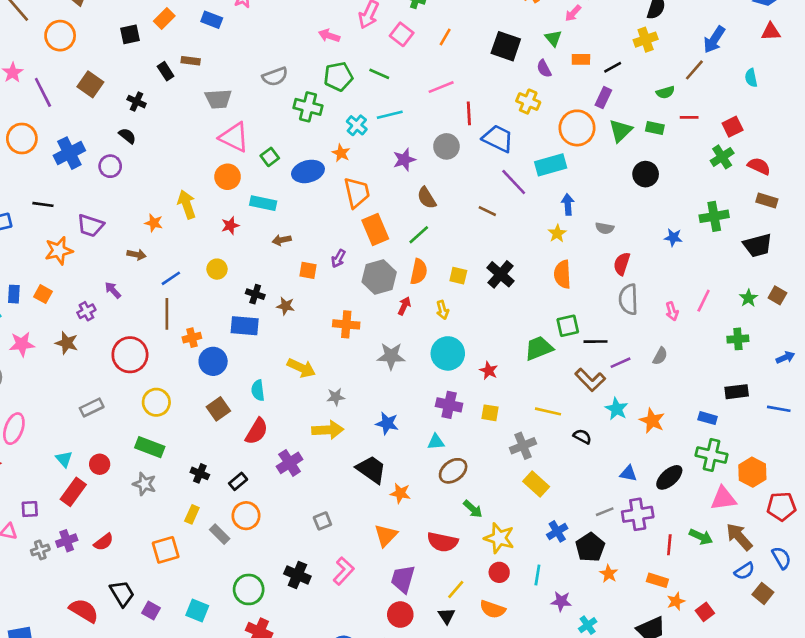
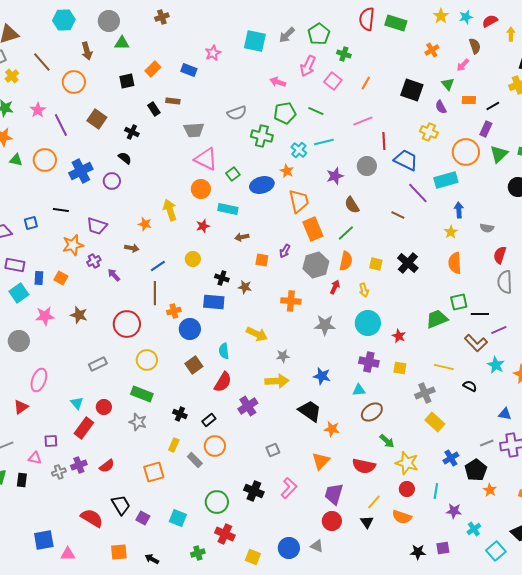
purple cross: (86, 311) -> (94, 261), moved

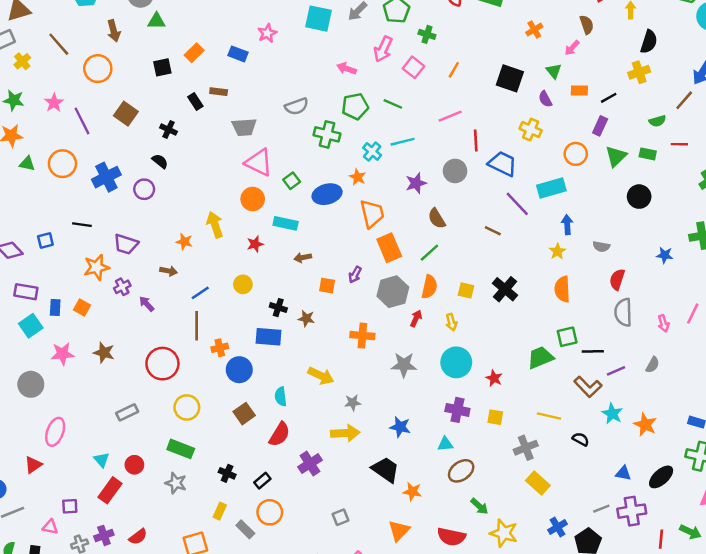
orange circle: (466, 152) -> (576, 154), size x0.7

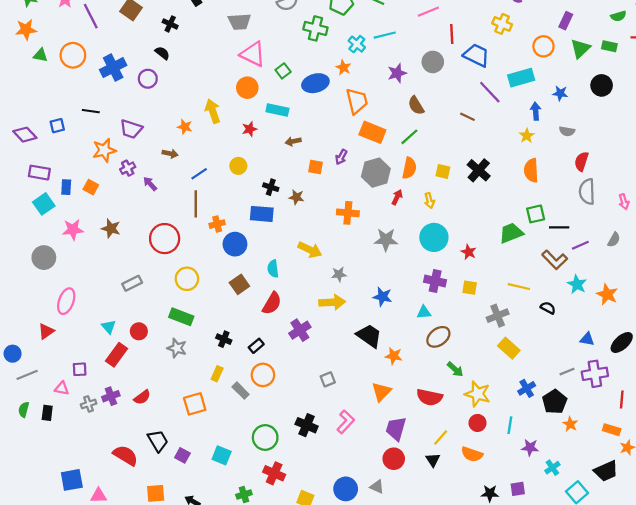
orange rectangle: (389, 248) -> (372, 132), turned -45
blue star: (665, 255) -> (560, 93), moved

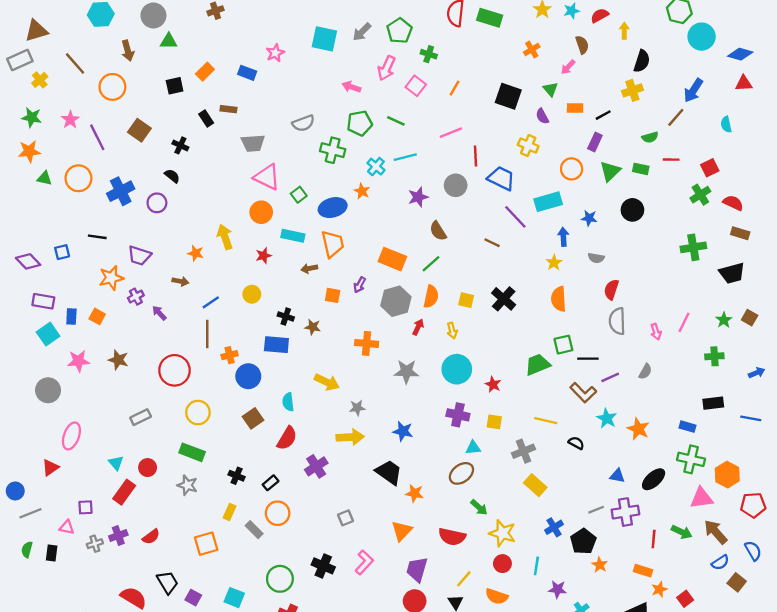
orange trapezoid: (357, 101) -> (333, 244), moved
cyan triangle: (424, 312) -> (473, 448), moved

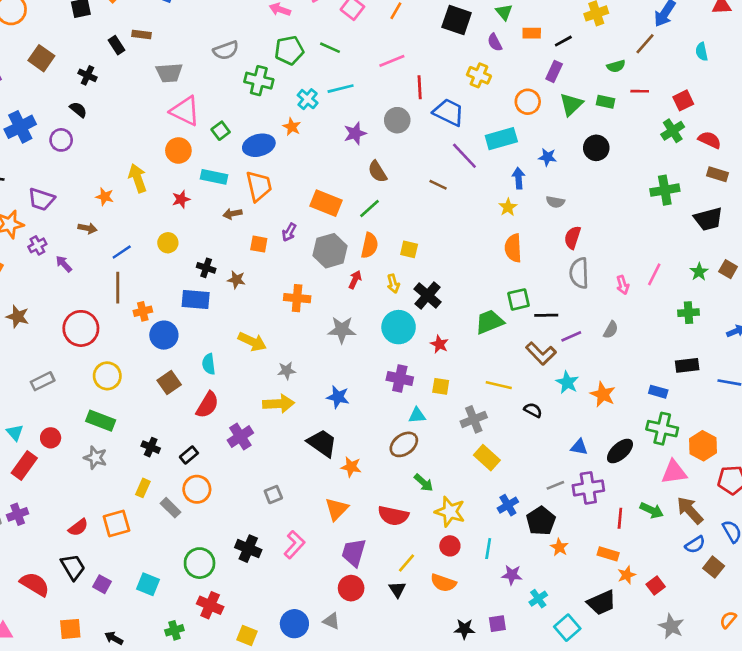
black cross: (504, 299) -> (428, 295), moved
red semicircle: (151, 537) -> (78, 527), moved

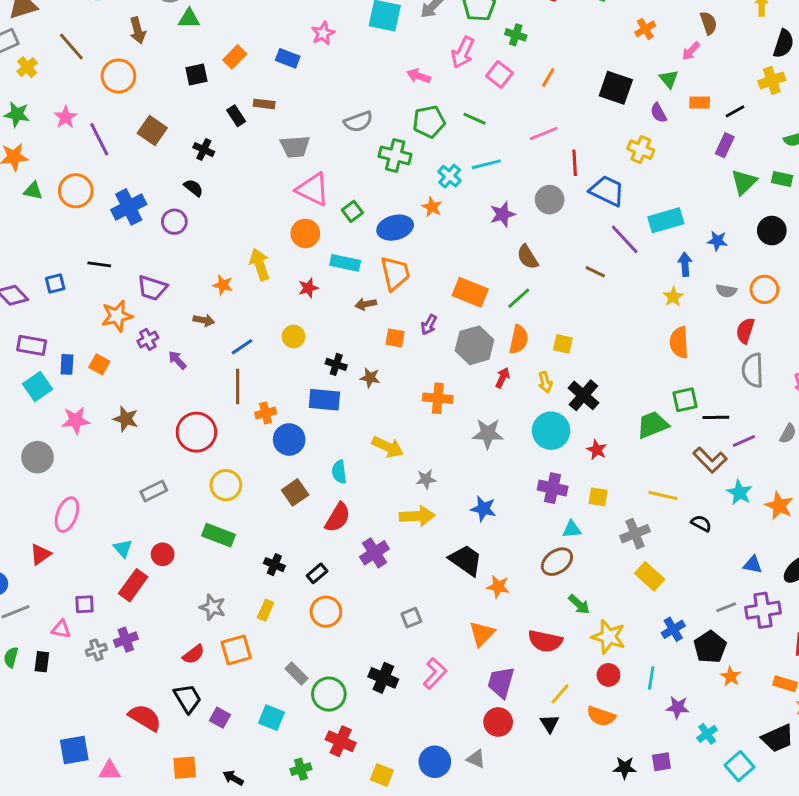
orange circle: (528, 102) -> (764, 289), moved
gray star: (95, 458) -> (213, 607), moved
gray rectangle: (171, 508) -> (296, 673), moved

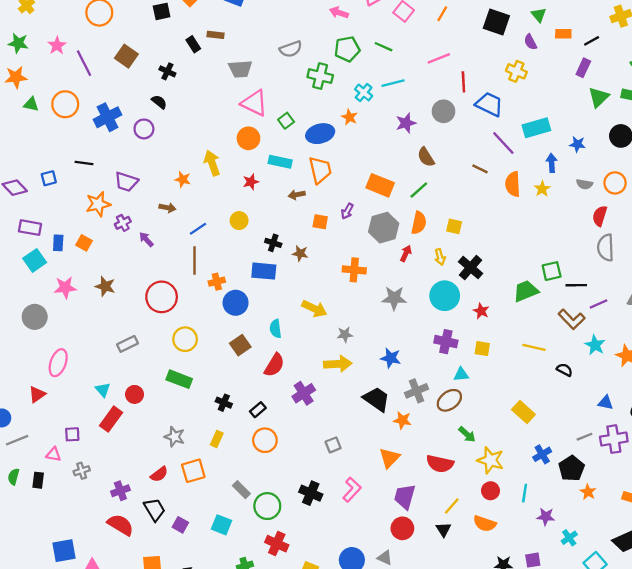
orange semicircle: (679, 342) -> (513, 184), moved
gray cross: (635, 534) -> (416, 391), moved
purple cross: (126, 640) -> (120, 491), moved

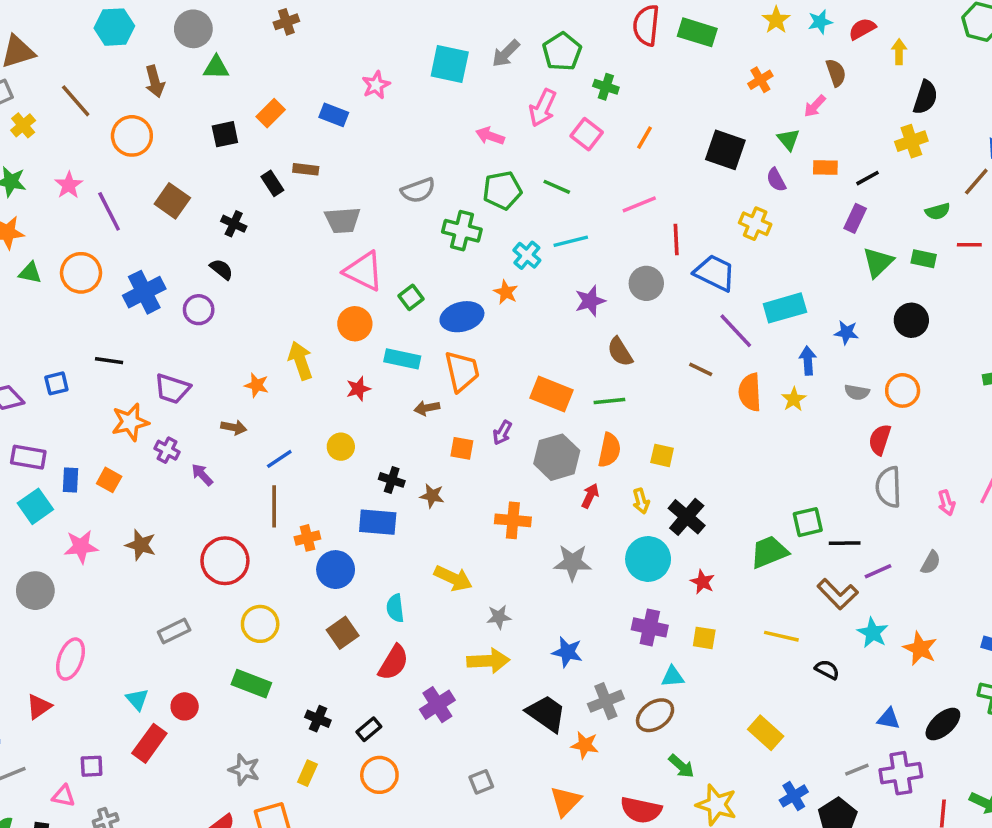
green line: (419, 190) -> (609, 401), turned 36
purple cross: (123, 223) -> (167, 450), turned -35

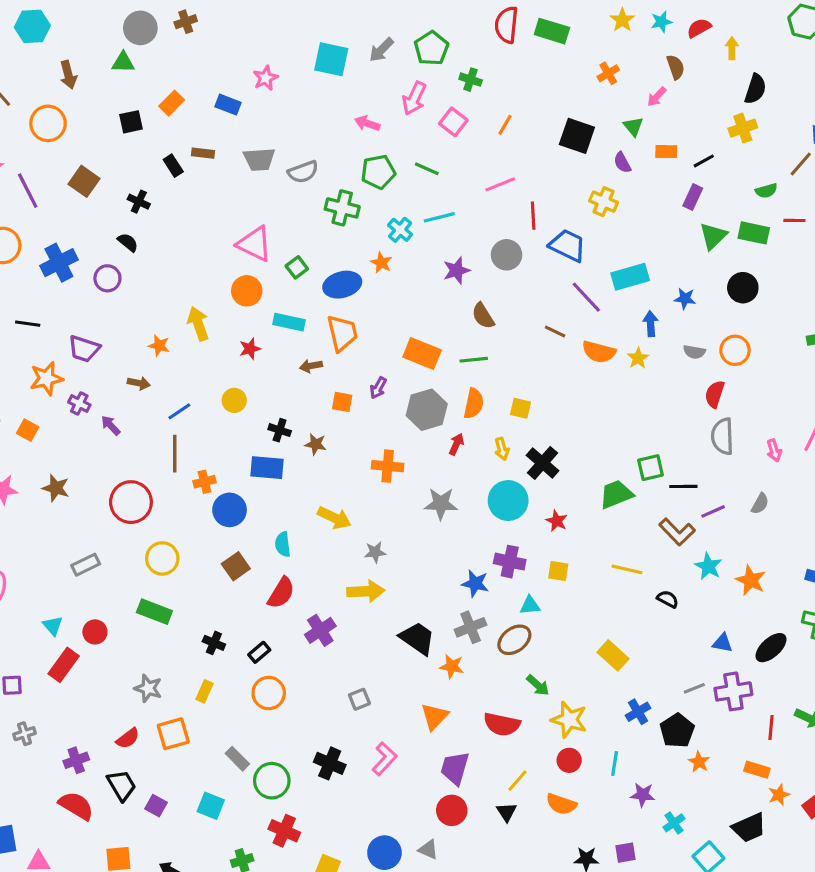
gray circle: (193, 29) -> (140, 28), moved
gray trapezoid: (343, 220) -> (259, 159), moved
green rectangle: (924, 259) -> (754, 233), size x1.4
orange semicircle: (750, 392) -> (599, 352), turned -72
blue star: (567, 652) -> (475, 583), moved

